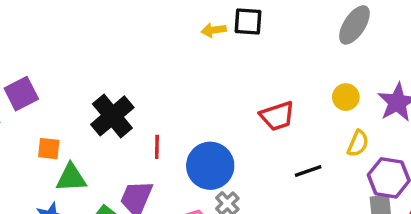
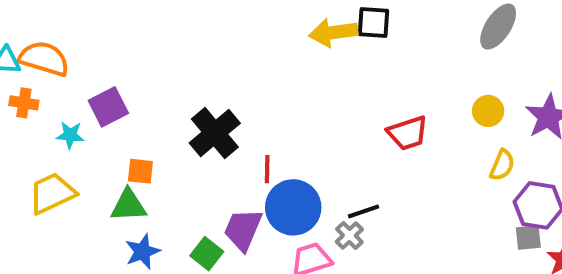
yellow arrow: (214, 30) -> (333, 33), size x1.6
blue circle: (210, 166) -> (293, 207), moved
black line: (308, 171) -> (364, 211), moved
green triangle: (71, 178) -> (128, 205), moved

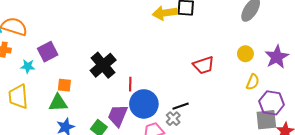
yellow trapezoid: (52, 193) -> (18, 97), turned -70
gray square: (528, 238) -> (266, 120), size x1.5

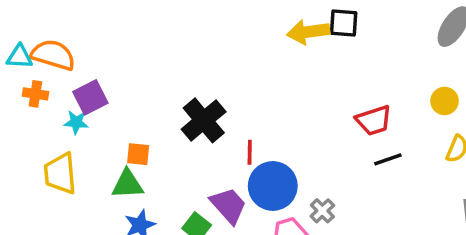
purple square: (48, 52) -> (90, 97), moved
black line: (181, 106) -> (388, 159), moved
purple trapezoid: (118, 115) -> (228, 205), turned 115

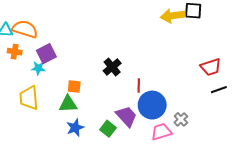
black cross: (204, 120) -> (112, 67), size x0.7

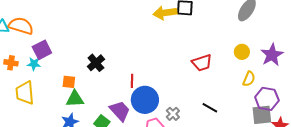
orange cross: (15, 52) -> (11, 63), moved
black cross: (112, 67) -> (96, 63), moved
black line: (219, 90) -> (210, 108), moved, turned 49
green triangle: (68, 104) -> (75, 99), moved

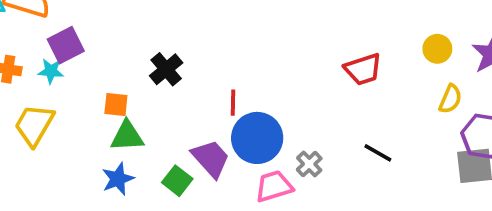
yellow trapezoid: (25, 93) -> (34, 125), turned 35

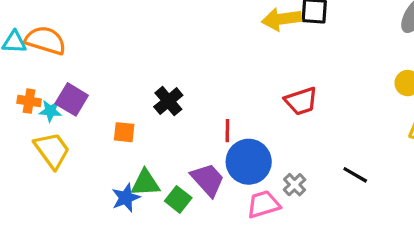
purple square: (66, 45) -> (72, 99), moved, turned -32
red trapezoid: (363, 69) -> (301, 101), moved
cyan star: (51, 71) -> (50, 111), moved
yellow trapezoid: (34, 125) -> (52, 150), turned 114
green triangle: (127, 136) -> (145, 183), moved

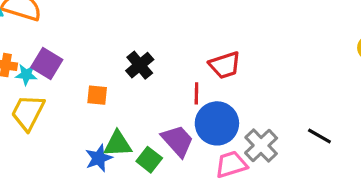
red trapezoid: (301, 101) -> (225, 65), moved
yellow trapezoid: (52, 150) -> (28, 112), turned -117
gray cross: (295, 185) -> (261, 146), size x1.5

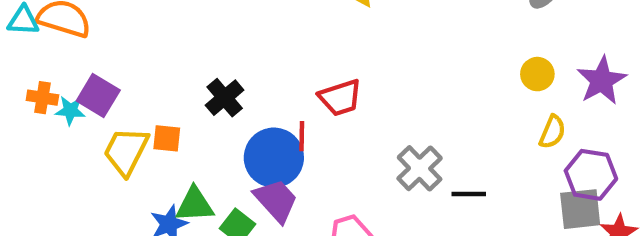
yellow trapezoid: (28, 112) -> (126, 151), moved
blue circle: (217, 123) -> (274, 158), moved
black line: (319, 136) -> (469, 194), turned -30
gray cross: (261, 146) -> (420, 168), moved

